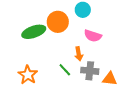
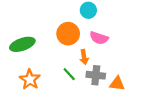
orange circle: (58, 22) -> (68, 34), moved
green ellipse: (34, 32) -> (22, 44), moved

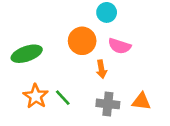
green line: (69, 74) -> (63, 98), moved
gray cross: (96, 75) -> (108, 104), moved

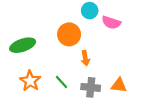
pink semicircle: (119, 46) -> (111, 22), moved
green line: (63, 98) -> (62, 82), moved

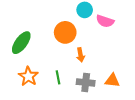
green ellipse: (23, 45) -> (21, 43), turned -35
green line: (62, 82) -> (58, 77), turned 32

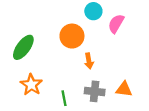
pink semicircle: (105, 21) -> (116, 24), turned 102
green line: (58, 77) -> (64, 98), moved

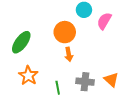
orange arrow: (89, 61) -> (69, 54), moved
orange triangle: (124, 89) -> (111, 80), turned 35

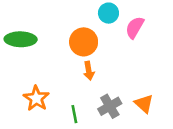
green ellipse: (21, 42) -> (21, 39), moved, turned 55
gray cross: (85, 82) -> (110, 106), turned -36

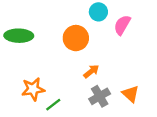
orange arrow: (89, 71) -> (91, 71), moved, turned -119
orange star: (36, 98) -> (33, 89), turned 30
green line: (74, 114) -> (53, 105), moved, turned 63

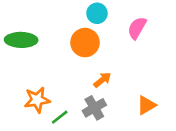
cyan circle: (98, 12) -> (97, 13), moved
orange triangle: (131, 94) -> (146, 105), turned 48
gray cross: (100, 96) -> (94, 108), moved

